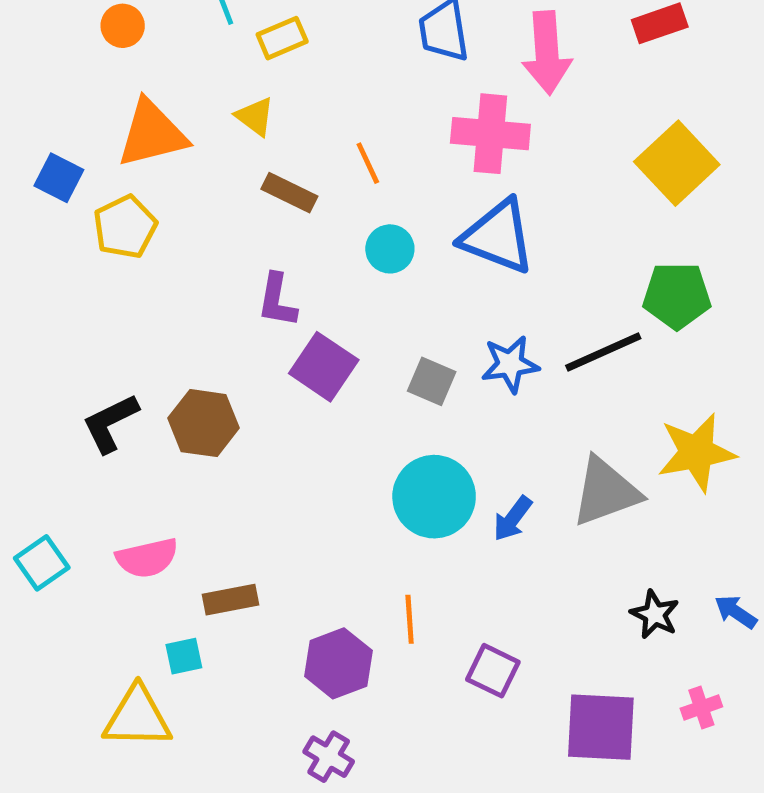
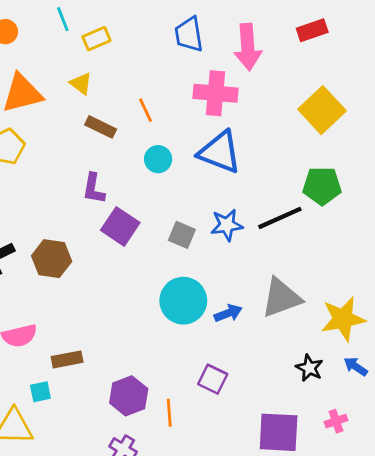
yellow star: (696, 452) -> (343, 319), moved
blue arrow: (513, 519) -> (228, 313), turned -148
orange line: (410, 619) -> (169, 413), moved
purple square: (493, 671) -> (213, 379), moved

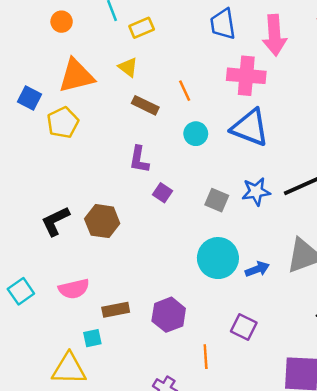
purple square: (120, 226) -> (163, 193), size x0.6
purple hexagon: (129, 396) -> (169, 315), moved

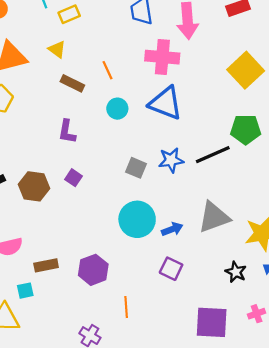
purple square: (163, 193) -> (73, 178), moved
purple square: (244, 327) -> (171, 269), moved

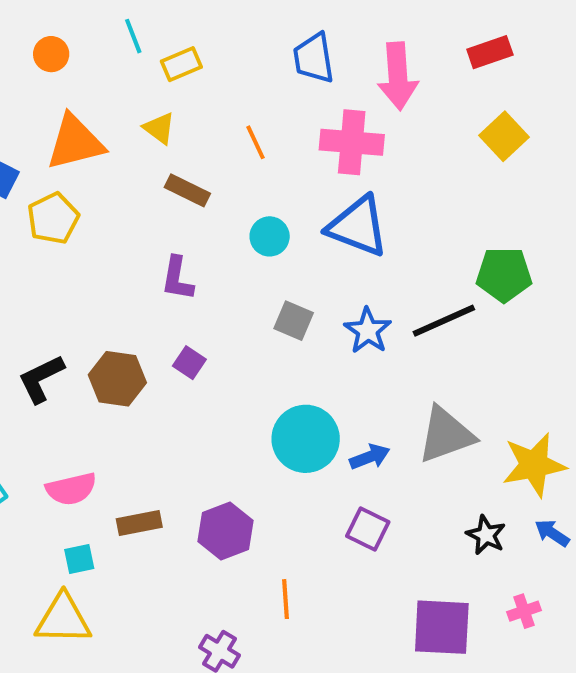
orange line: (107, 70) -> (256, 142), moved
yellow square: (246, 70) -> (504, 136), moved, size x0.7
blue star: (171, 160) -> (368, 331), turned -30
gray square: (136, 168) -> (294, 321), moved
cyan square: (25, 291) -> (79, 559), moved

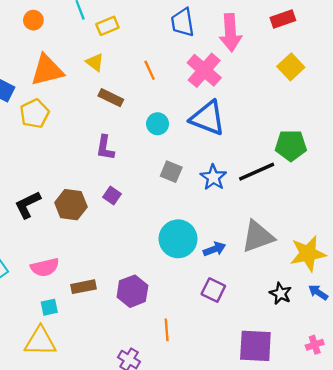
pink cross: (352, 142) -> (204, 70), turned 36
pink cross: (524, 611) -> (315, 345), moved

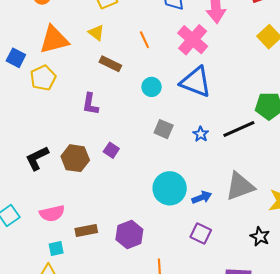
purple L-shape: (105, 148) -> (90, 104), moved
blue star: (213, 177) -> (201, 134), size x0.7

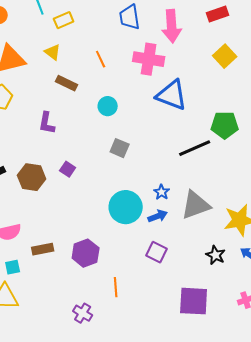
pink cross: (193, 40) -> (149, 59), turned -32
blue triangle: (196, 82) -> (172, 95), moved
blue star: (201, 134) -> (162, 192), moved

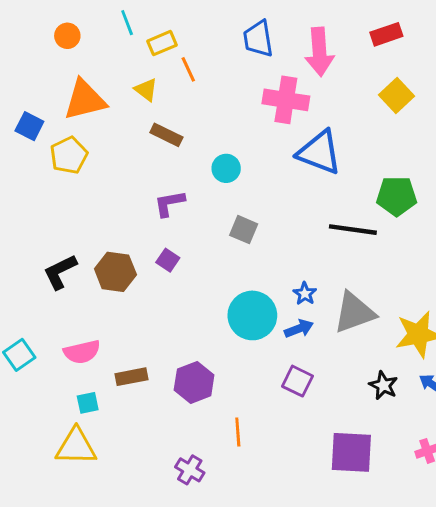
orange line: (101, 59) -> (188, 69), moved
purple L-shape: (47, 123) -> (169, 203), moved, turned 70
black line: (195, 148) -> (353, 230), turned 32

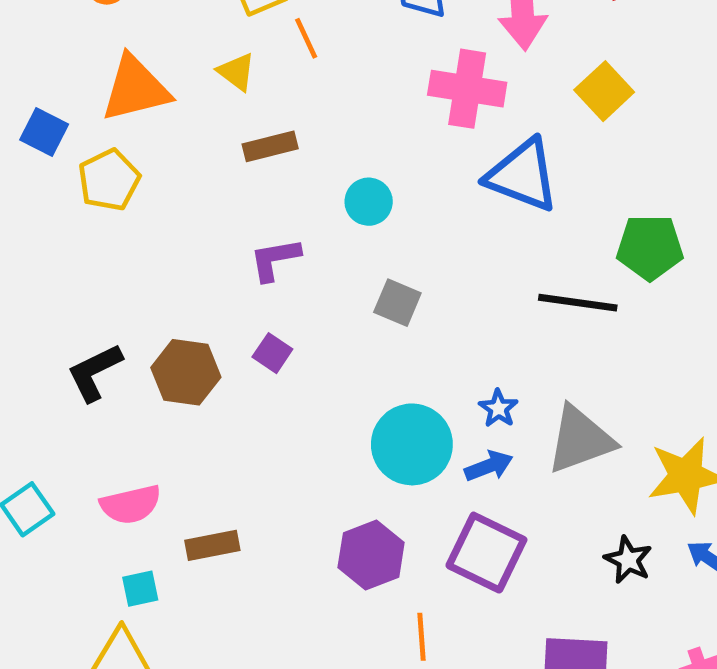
yellow square: (397, 96) -> (604, 91), moved
brown rectangle: (166, 135) -> (270, 146), turned -40
purple square: (298, 381) -> (486, 553), size x1.5
purple hexagon: (194, 382) -> (371, 555), moved
orange line: (238, 432) -> (422, 637), moved

